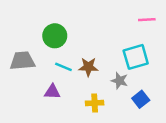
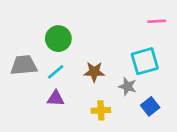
cyan line: (63, 67) -> (56, 72), moved, turned -63

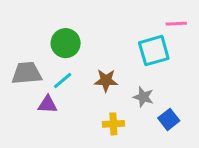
cyan square: (145, 61) -> (154, 51), moved
purple triangle: (56, 98) -> (48, 104), moved

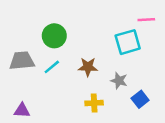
purple triangle: (48, 104) -> (22, 110), moved

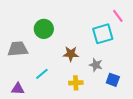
pink line: (146, 20) -> (118, 16), turned 56
cyan line: (52, 67) -> (42, 74), moved
blue square: (140, 99) -> (113, 80), turned -32

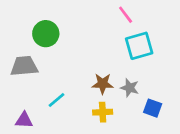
pink line: (118, 16) -> (126, 15), moved
green circle: (44, 29) -> (46, 34), moved
brown star: (71, 54) -> (103, 84), moved

